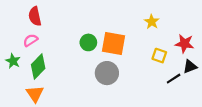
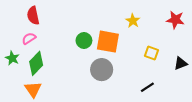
yellow star: (152, 22) -> (133, 21), moved
red star: (184, 44) -> (175, 20), moved
black line: (174, 79) -> (147, 87), moved

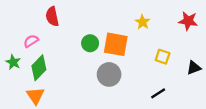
red semicircle: (33, 16) -> (52, 16), moved

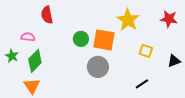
yellow star: (142, 22) -> (128, 20), size x1.6
pink semicircle: (31, 41) -> (28, 37), turned 40

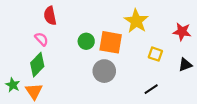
red star: (169, 19) -> (182, 32), moved
pink semicircle: (28, 37) -> (41, 39), moved, turned 40
green star: (12, 56) -> (13, 85), moved

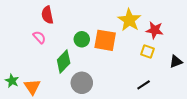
red star: (182, 32) -> (155, 30), moved
green diamond: (37, 65) -> (64, 62), moved
gray circle: (104, 71) -> (82, 83), moved

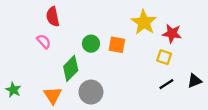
orange square: (105, 40) -> (117, 45), size x0.7
black triangle: (176, 62) -> (195, 81), moved
black line: (144, 85) -> (166, 84), moved
orange triangle: (32, 87) -> (53, 95), moved

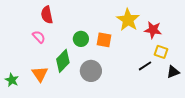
yellow square: (164, 57) -> (161, 52), moved
black line: (166, 84) -> (145, 66), moved
gray circle: (91, 92) -> (91, 71), moved
orange triangle: (53, 95) -> (40, 74), moved

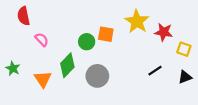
red semicircle: (47, 15) -> (24, 16), moved
orange square: (104, 40) -> (106, 34), moved
yellow square: (161, 52) -> (184, 49), moved
green star: (12, 80) -> (13, 68), moved

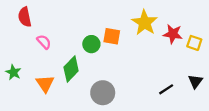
yellow square: (184, 49) -> (194, 43), moved
black line: (155, 71) -> (166, 89), moved
gray circle: (97, 76) -> (103, 93), moved
black triangle: (185, 77) -> (195, 81), turned -32

